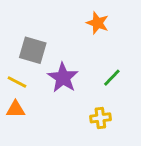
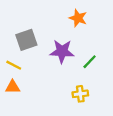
gray square: (33, 50) -> (26, 40), turned -35
purple star: (63, 78) -> (62, 51), moved, turned -30

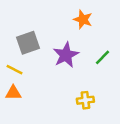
purple star: (62, 51) -> (66, 55), turned -30
green line: (90, 62) -> (102, 57), moved

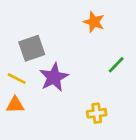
purple star: (66, 55) -> (54, 77), moved

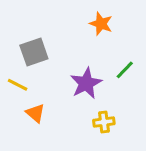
purple star: (54, 77) -> (86, 83), moved
orange triangle: (15, 105) -> (35, 113), moved, turned 42

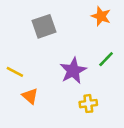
orange star: (101, 24) -> (101, 16), moved
gray square: (34, 52) -> (44, 26), moved

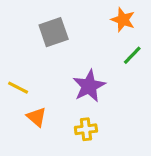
green line: (106, 59) -> (132, 55), moved
yellow cross: (88, 104) -> (86, 129), moved

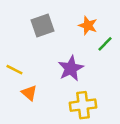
orange star: (123, 20) -> (88, 26), moved
yellow cross: (86, 129) -> (83, 105), moved, size x1.5

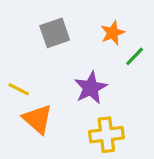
orange star: (88, 26) -> (113, 33), turned 30
orange triangle: (29, 93) -> (37, 119), size x1.5

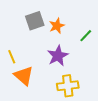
orange star: (113, 33) -> (57, 26), moved
yellow line: (19, 89) -> (12, 57), turned 40

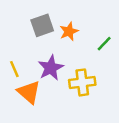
purple star: (58, 56) -> (51, 68), moved
yellow cross: (68, 86) -> (82, 82), moved

